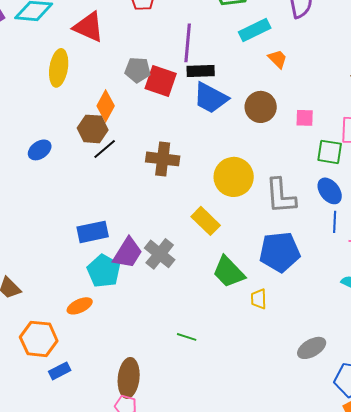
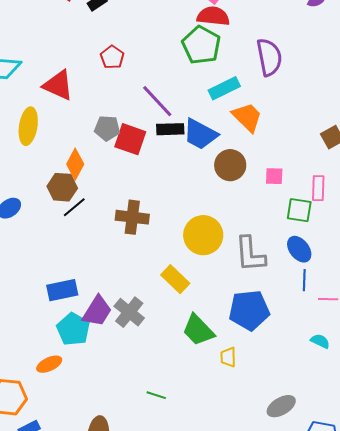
purple line: (188, 43) -> (157, 101), turned -48
orange trapezoid: (278, 59) -> (247, 117), size x1.6
blue trapezoid: (211, 98) -> (200, 134), moved

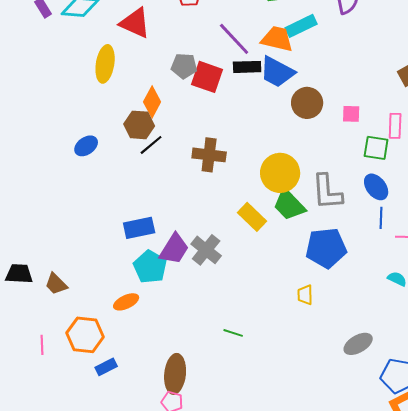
orange trapezoid: (247, 117) -> (277, 39), moved, turned -32
green trapezoid: (198, 330) -> (289, 205), moved

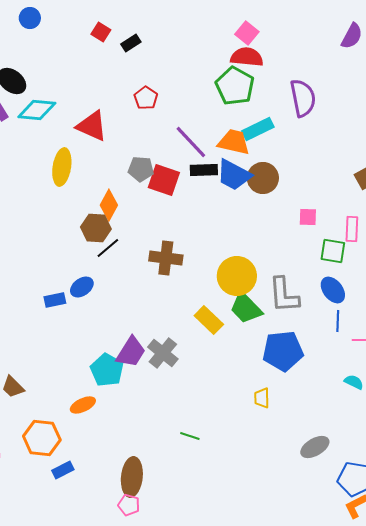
brown circle: (307, 103) -> (263, 178), moved
blue ellipse: (86, 146) -> (82, 287), moved
blue rectangle: (139, 228) -> (55, 300), moved, size x0.7

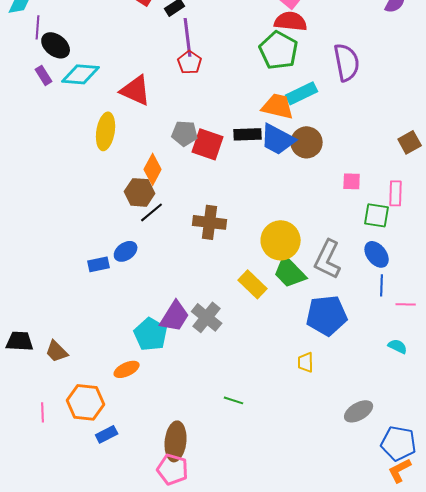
purple line: (191, 142) -> (188, 37), moved, turned 36
gray L-shape: (284, 295) -> (328, 259), turned 30
pink pentagon: (129, 505) -> (173, 469), size x1.4

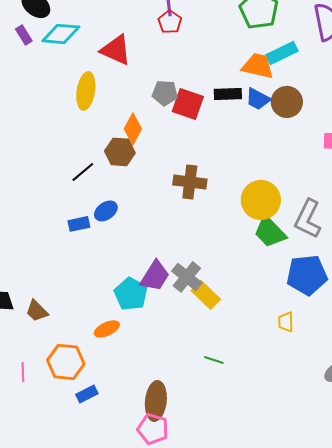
blue trapezoid: (278, 139) -> (258, 99), size x0.7
black line: (152, 212) -> (83, 172), moved
yellow rectangle: (253, 284) -> (206, 295), moved

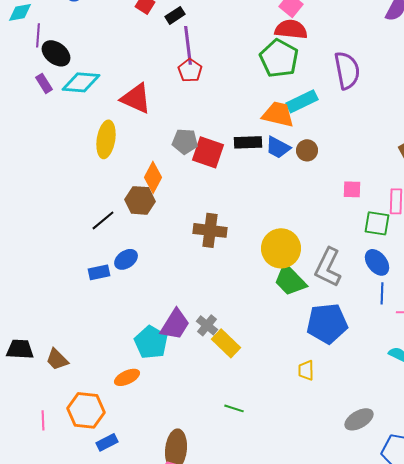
brown circle: (287, 102) -> (307, 150), size x0.7
gray cross: (187, 277) -> (207, 325), size x0.7

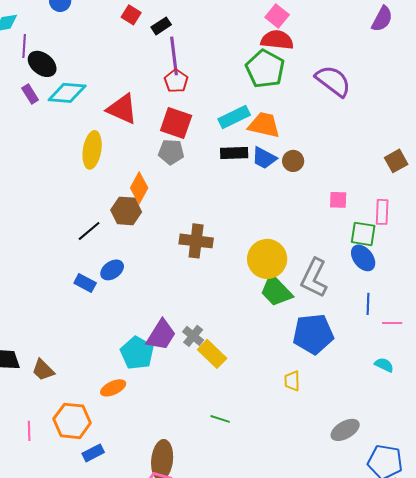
purple semicircle: (347, 70) -> (333, 81), turned -42
cyan rectangle: (302, 101) -> (234, 117), moved
red square: (208, 152) -> (176, 123), moved
blue ellipse: (377, 262) -> (363, 258), moved
blue rectangle: (99, 272) -> (85, 283), turned 40

